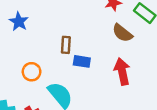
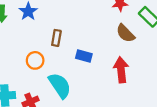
brown rectangle: (66, 45) -> (56, 38), moved

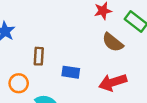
red arrow: (121, 70) -> (113, 82), turned -95

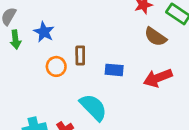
orange circle: (19, 83) -> (56, 66), moved

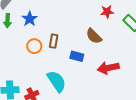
brown semicircle: (155, 37) -> (94, 36), moved

